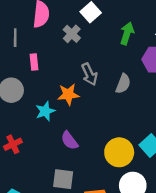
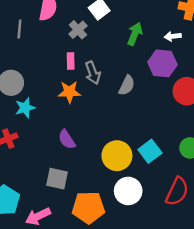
pink rectangle: (34, 62) -> (71, 61), moved
cyan star: (45, 111) -> (25, 108), moved

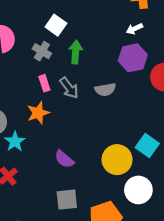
green arrow: (135, 34) -> (76, 52), moved
gray semicircle: (127, 85) -> (105, 90), turned 72
orange star: (69, 92) -> (38, 113), moved

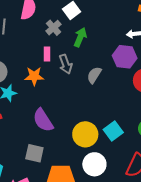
gray semicircle: (105, 90) -> (94, 75), turned 114
purple semicircle: (64, 159) -> (43, 120), size x1.4

